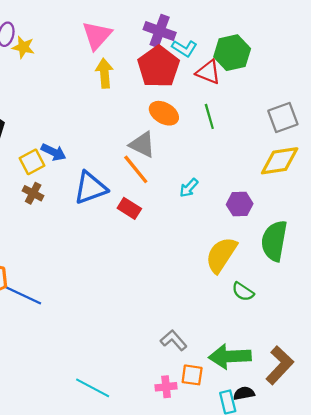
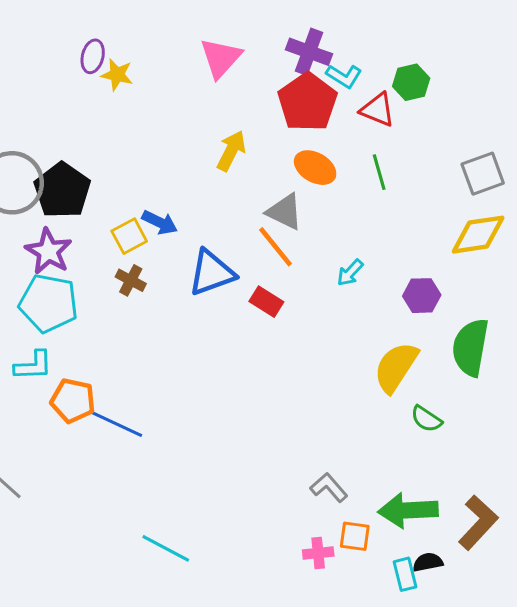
green hexagon: (232, 53) -> (411, 82), size x0.7
yellow arrow: (104, 73) -> (231, 151), moved, turned 32
cyan line: (93, 388) -> (166, 548), moved

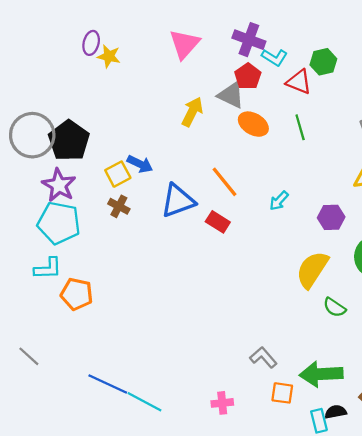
red pentagon: (307, 102) -> (248, 76), size x0.6
gray triangle: (285, 212) -> (231, 95), moved
blue line: (116, 424) -> (108, 384), moved
pink cross: (318, 553) -> (222, 403), moved

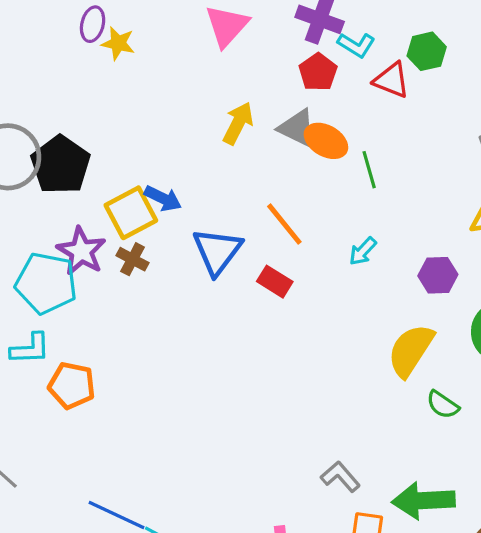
gray triangle: (231, 95) -> (297, 128), moved
green line: (300, 127) -> (369, 170), moved
yellow square: (118, 174) -> (131, 213), size x1.4
purple star: (59, 185) -> (81, 251), moved
blue triangle: (178, 201) -> (217, 251), turned -33

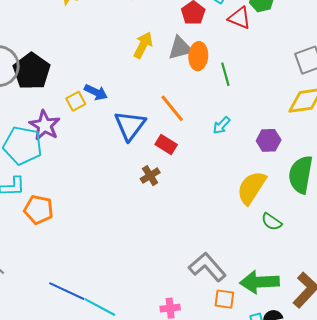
gray triangle: (297, 128) -> (180, 48), turned -40
orange ellipse: (326, 141) -> (198, 56), turned 64
yellow square: (131, 213) -> (76, 101), size x0.6
brown cross: (132, 259) -> (150, 176), moved, turned 30
gray L-shape: (340, 477) -> (207, 267), size x1.5

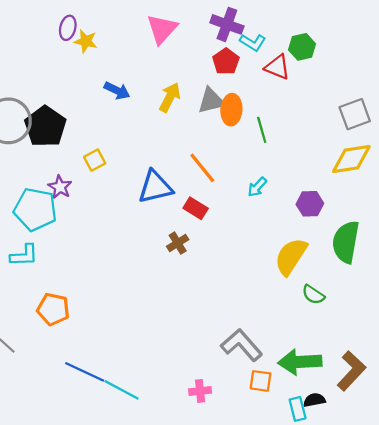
blue arrow: (96, 92) -> (117, 91), moved
purple star: (45, 125) -> (60, 187), size x0.7
blue triangle: (130, 125) -> (155, 187), turned 40
orange pentagon: (39, 210) -> (53, 309), moved

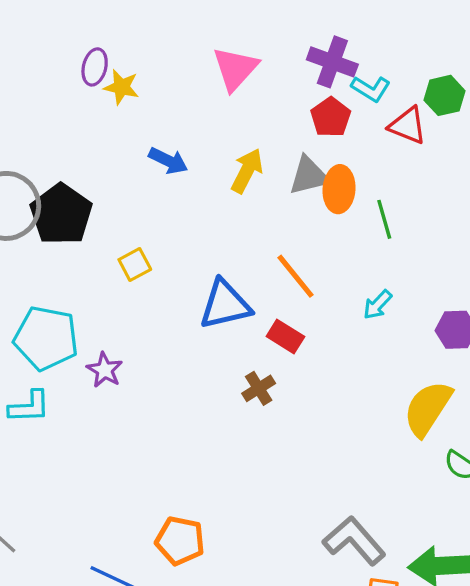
purple star: (60, 187) -> (105, 370), moved
orange pentagon: (53, 309) -> (180, 541), moved

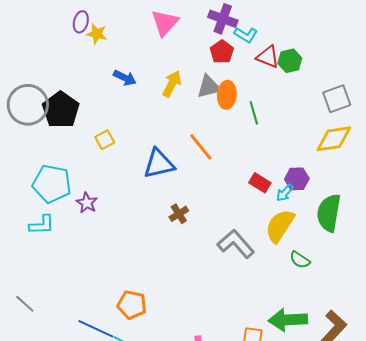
green hexagon: (444, 95) -> (290, 61), moved
cyan arrow: (378, 305) -> (285, 193), moved
red rectangle: (285, 336) -> (260, 183), moved
gray L-shape: (354, 541) -> (236, 244), moved

